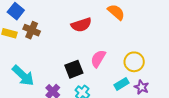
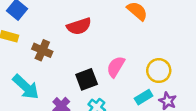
red semicircle: (81, 25) -> (79, 26), moved
brown cross: (32, 30) -> (42, 50), moved

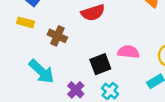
pink semicircle: (116, 67) -> (128, 52), turned 65

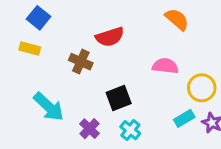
brown cross: (57, 36) -> (81, 62), moved
pink semicircle: (128, 52) -> (165, 66), moved

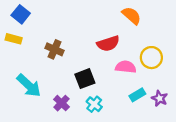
red semicircle: (110, 37) -> (108, 44), moved
pink semicircle: (165, 66) -> (126, 67), moved
yellow circle: (202, 88) -> (151, 58), moved

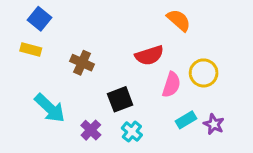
pink semicircle: (126, 67) -> (171, 85), turned 102

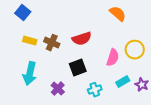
yellow rectangle: (31, 50) -> (30, 41), moved
red semicircle: (149, 55) -> (82, 39), moved
cyan arrow: (50, 108) -> (30, 74), turned 60
cyan cross: (132, 132) -> (95, 90), moved, turned 32

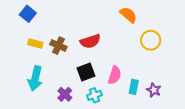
yellow circle: (135, 50) -> (151, 40), moved
pink semicircle: (113, 58) -> (115, 75), moved
cyan rectangle: (123, 82) -> (134, 87), turned -48
cyan cross: (95, 90) -> (94, 95), moved

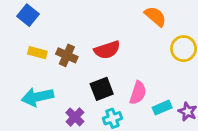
cyan arrow: (35, 78) -> (37, 97), turned 65
cyan rectangle: (134, 87) -> (162, 108), turned 56

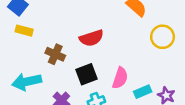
yellow rectangle: (37, 53) -> (24, 31), moved
brown cross: (67, 55) -> (55, 54), moved

